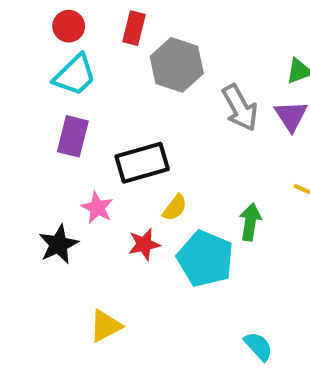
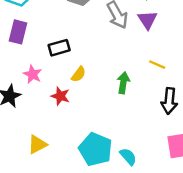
black rectangle: (142, 163) -> (59, 48), size x0.7
red star: (144, 244) -> (60, 96), turned 30
cyan pentagon: (205, 259) -> (95, 149), moved

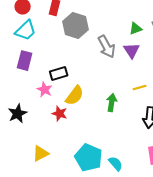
yellow line: (157, 65) -> (140, 88), turned -40
pink star: (33, 74) -> (45, 90), moved
yellow semicircle: (79, 74) -> (75, 96), size x1.5

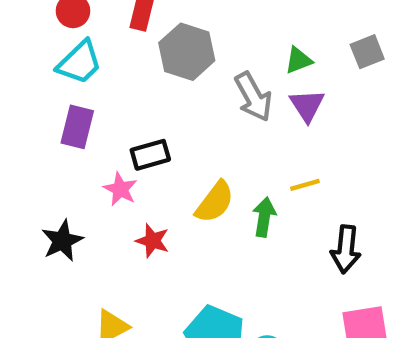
green triangle: (136, 29) -> (298, 60), moved
yellow line: (140, 88) -> (305, 185), moved
yellow semicircle: (75, 96) -> (215, 202), moved

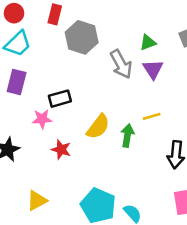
pink star: (120, 189) -> (42, 119), turned -30

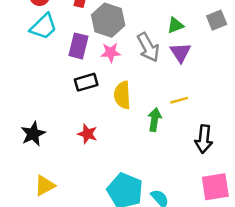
purple rectangle: (17, 82) -> (78, 46), moved
pink star: (42, 119) -> (111, 52), moved
yellow semicircle: (98, 127) -> (122, 95), moved, turned 140
yellow triangle: (37, 201) -> (45, 186), moved

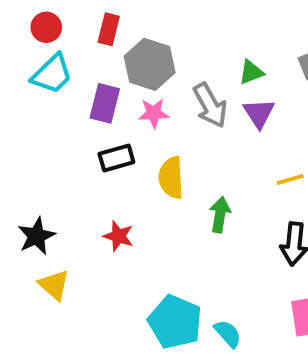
yellow line: (179, 100) -> (290, 180), moved
yellow triangle: (45, 186) -> (54, 285), moved, turned -50

